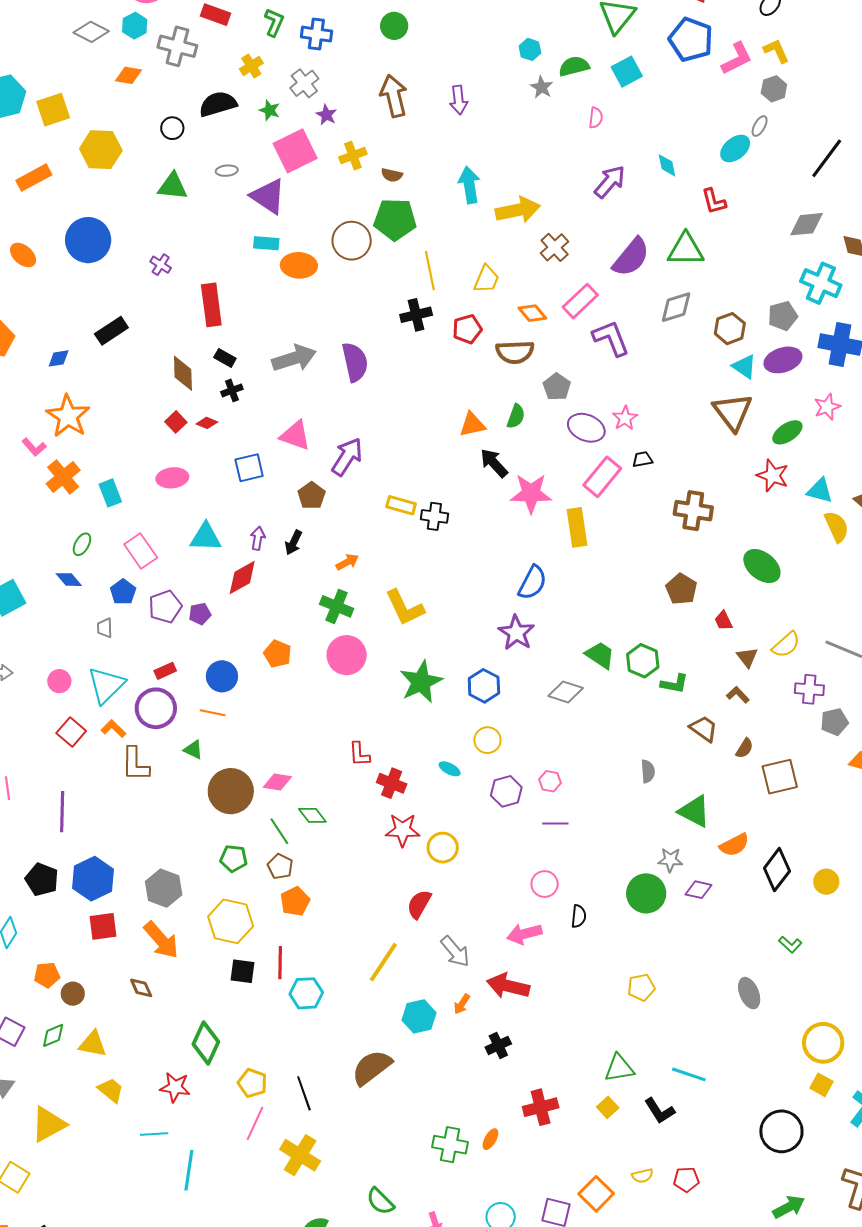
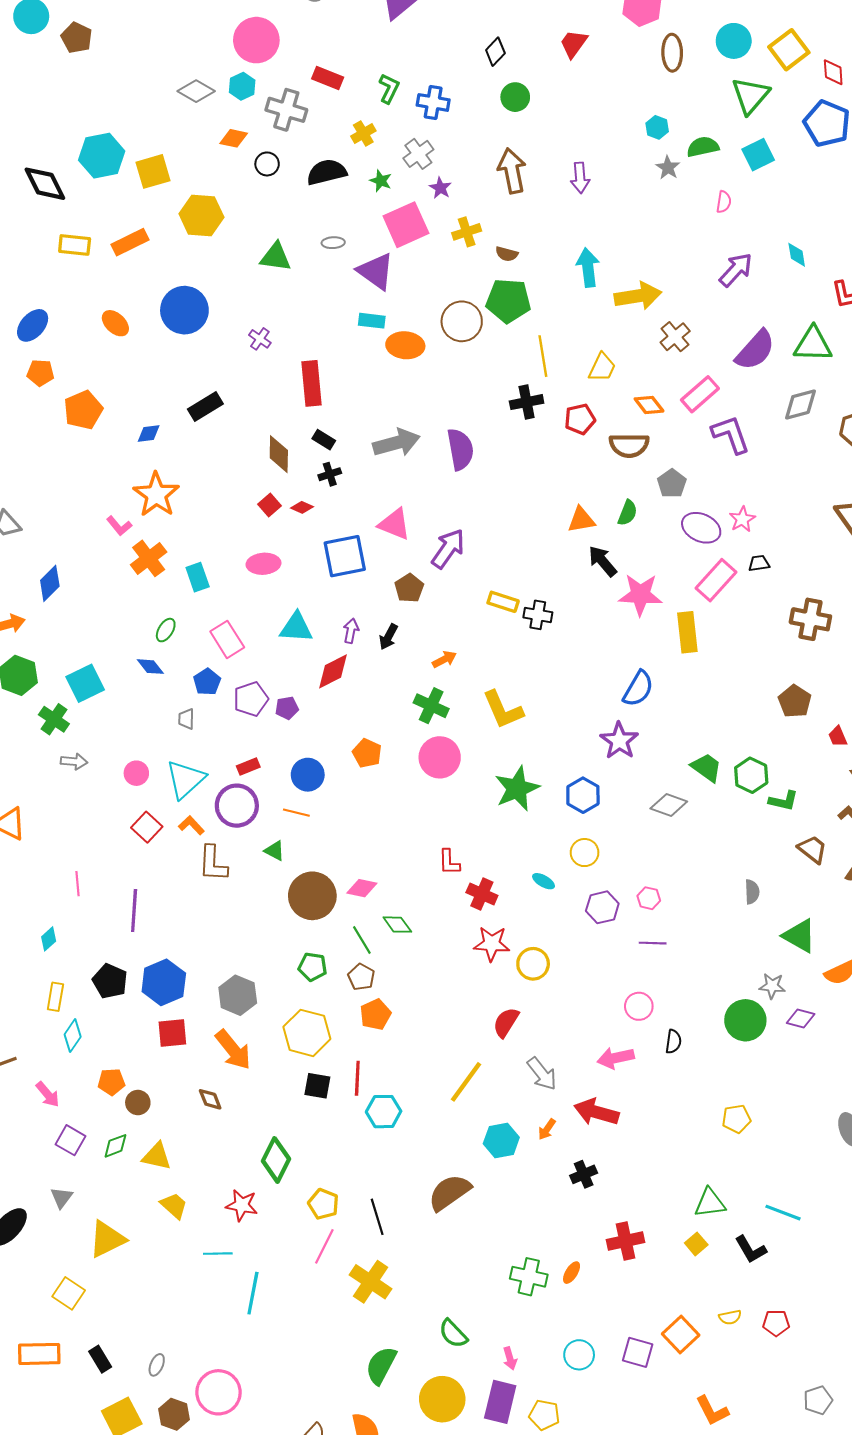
black circle: (172, 128) -> (267, 164), moved
blue square: (249, 468) -> (345, 556), size x1.4

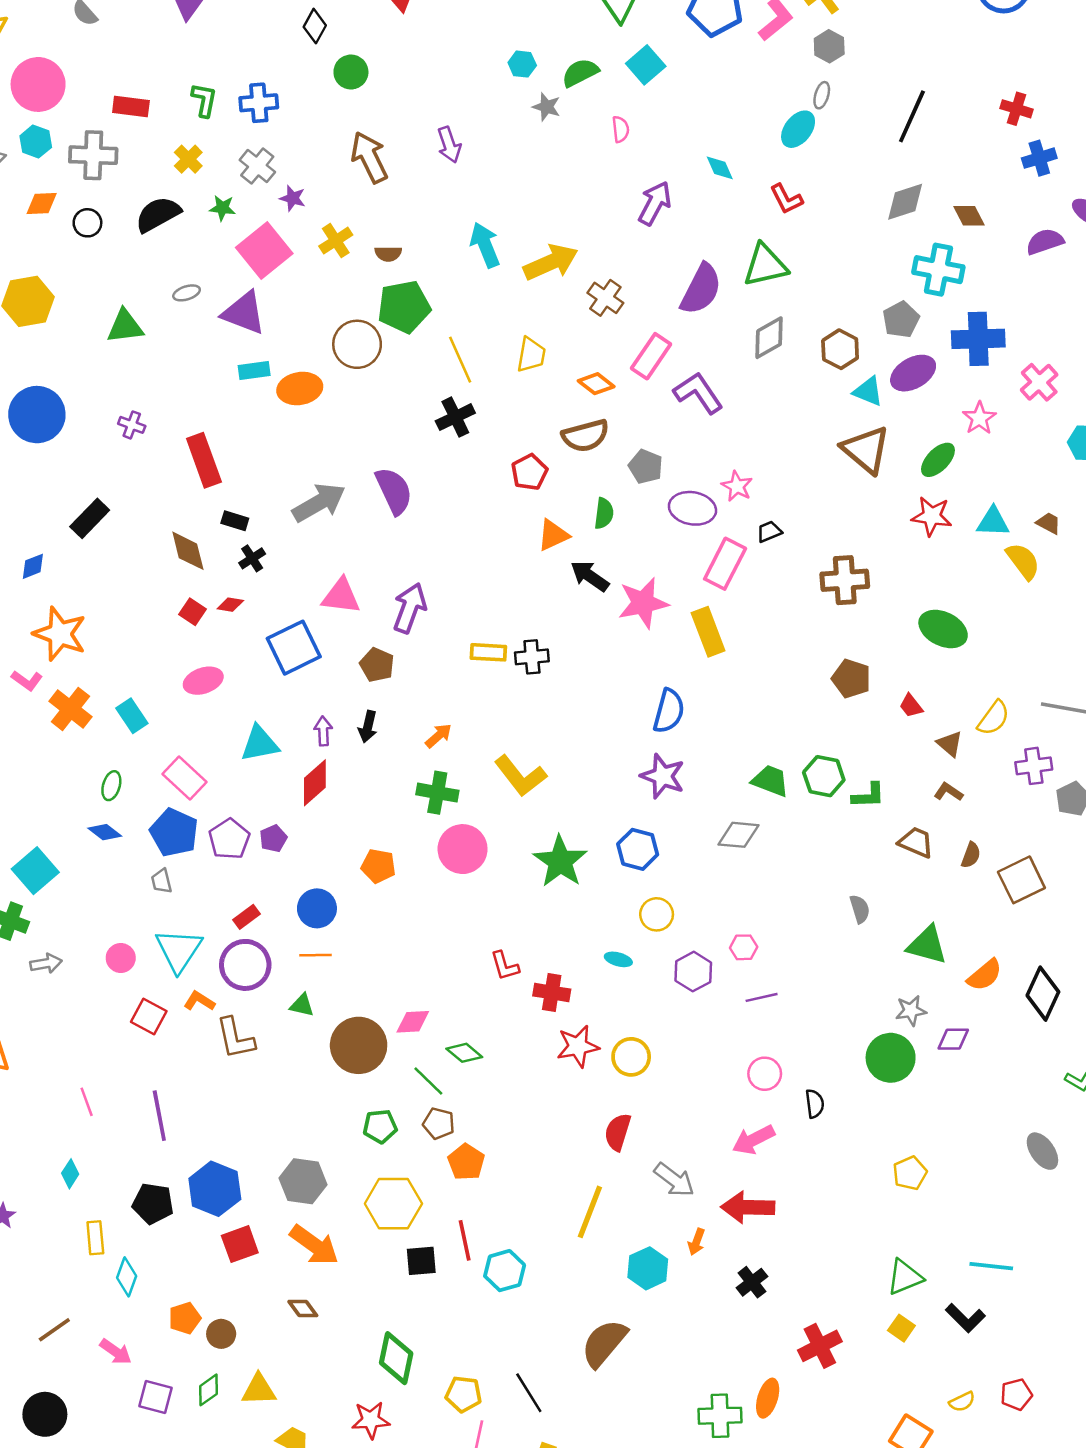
red pentagon: (580, 419) -> (529, 472), moved
blue pentagon: (207, 682) -> (174, 833), size x1.5
orange ellipse: (572, 1273) -> (768, 1398), size x1.4

